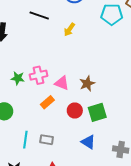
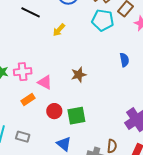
brown star: (87, 84) -> (79, 75), moved

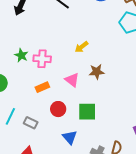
yellow arrow: (59, 30) -> (81, 47), moved
pink triangle: (45, 82) -> (72, 80), moved
red circle: (54, 111) -> (58, 109), moved

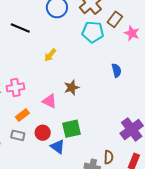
yellow arrow: (81, 47) -> (50, 55), moved
gray rectangle: (31, 123) -> (18, 135), moved
blue triangle: (70, 137) -> (58, 147), moved

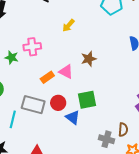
pink cross: (15, 87) -> (32, 47), moved
orange rectangle: (22, 115) -> (47, 77), moved
gray rectangle: (18, 135) -> (33, 105), size x1.6

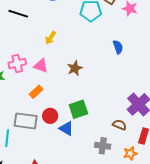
pink triangle: (66, 72) -> (41, 66), moved
brown semicircle: (123, 130) -> (119, 125), moved, turned -64

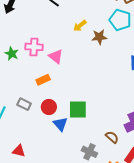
yellow arrow: (51, 38) -> (80, 26), moved
brown star: (75, 68) -> (99, 37), moved
gray rectangle: (26, 121) -> (24, 104), size x0.6

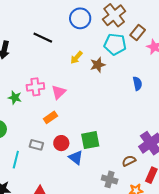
pink triangle: (56, 56) -> (59, 92), turned 49
brown semicircle: (112, 137) -> (129, 161), turned -56

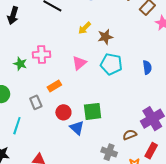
cyan pentagon: (115, 44) -> (111, 64), moved
blue semicircle: (137, 83) -> (147, 67), moved
pink triangle: (59, 92) -> (79, 63), moved
gray rectangle: (36, 145) -> (36, 102), moved, turned 48

